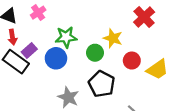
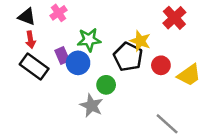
purple rectangle: (29, 50) -> (62, 56), moved, turned -72
green circle: (95, 53) -> (106, 85), moved
black pentagon: (102, 84) -> (128, 57), moved

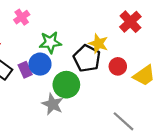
purple rectangle: (62, 56) -> (25, 70), moved
green circle: (106, 85) -> (66, 85), size x1.5

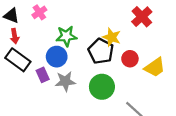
purple rectangle: (25, 70) -> (43, 75), moved
green circle: (66, 85) -> (102, 87), moved
gray star: (53, 104) -> (65, 81), moved, turned -30

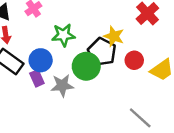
blue circle: (57, 57) -> (41, 60), moved
green circle: (102, 87) -> (86, 66), moved

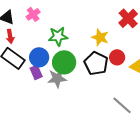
black pentagon: (102, 52) -> (96, 63), moved
green circle: (86, 66) -> (64, 62), moved

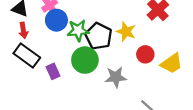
blue circle: (39, 57) -> (56, 20), moved
black pentagon: (96, 63) -> (99, 36), moved
gray star: (57, 78) -> (116, 77), moved

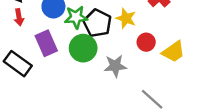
black rectangle: (27, 55) -> (18, 64), moved
purple rectangle: (53, 71) -> (46, 43), moved, size x1.5

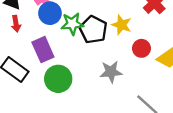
green circle: (83, 48) -> (58, 79), moved

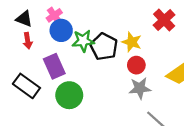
red circle: (141, 48) -> (136, 65), moved
gray star: (111, 72) -> (140, 88), moved

